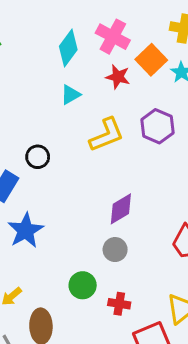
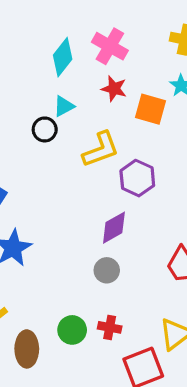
orange square: (151, 60) -> (150, 109), moved, turned -32
purple hexagon: (157, 126) -> (137, 178), moved
black circle: (38, 157) -> (45, 129), moved
green circle: (83, 285) -> (72, 330), moved

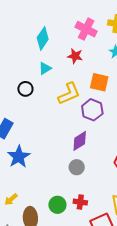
pink cross: (110, 46) -> (86, 29), moved
orange square: (150, 109) -> (99, 82), moved
black circle: (45, 129) -> (25, 89), moved

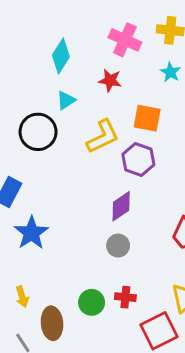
black circle: (25, 89) -> (38, 132), size x1.6
yellow arrow: (11, 199) -> (22, 297), turned -64

